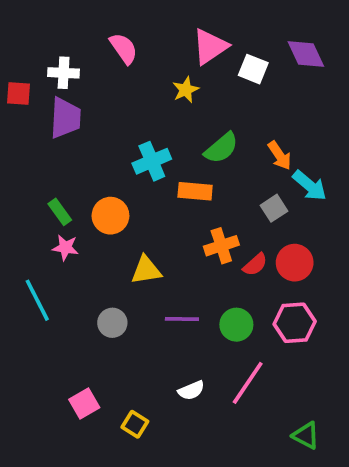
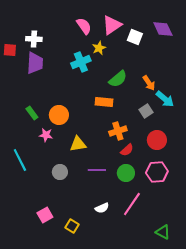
pink semicircle: (124, 48) -> (84, 26), moved
cyan cross: (152, 161) -> (81, 62), moved
pink star: (65, 248) -> (46, 135), moved
red semicircle: (255, 265) -> (127, 150), moved

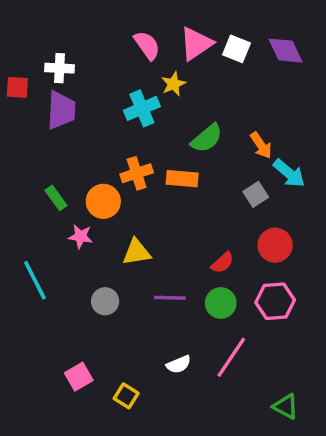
white square: (135, 37) -> (236, 49), moved
orange cross: (118, 131) -> (137, 173), moved

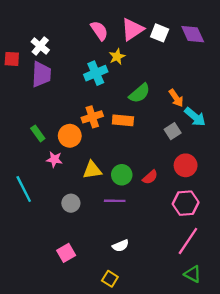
white cross: (59, 68) -> (40, 46), turned 36
green circle: (221, 303) -> (122, 175), moved
pink line: (231, 357) -> (188, 241), moved
pink square: (79, 377) -> (66, 253), moved
yellow square: (126, 396) -> (110, 279), moved

